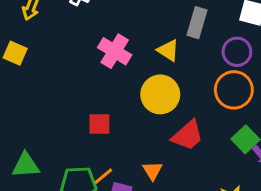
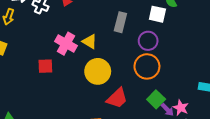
yellow triangle: (168, 50) -> (90, 42), moved
red square: (99, 124) -> (45, 66), moved

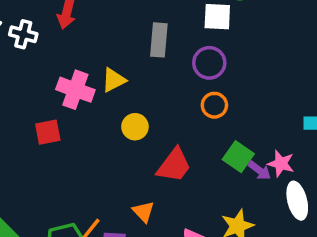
yellow triangle: (90, 42) -> (114, 80), turned -49
orange circle: (147, 66) -> (214, 105), size x0.6
yellow circle: (98, 71) -> (135, 127), size x0.6

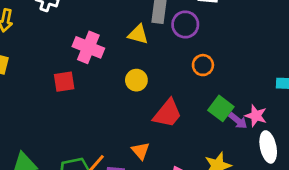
purple circle: (209, 63) -> (185, 24), moved
yellow triangle: (114, 80) -> (138, 34), moved, turned 40

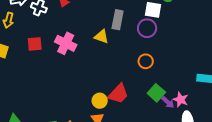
purple circle: (185, 24) -> (147, 28), moved
yellow circle: (136, 80) -> (100, 101), moved
red square: (64, 82) -> (35, 44), moved

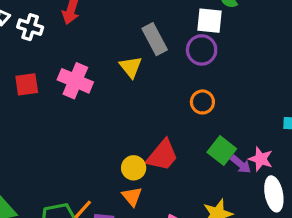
gray rectangle: (118, 20) -> (155, 39), turned -36
yellow triangle: (101, 37) -> (131, 67), turned 35

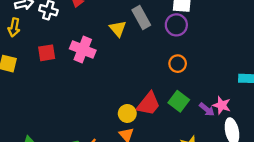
yellow triangle: (131, 67) -> (118, 29), moved
green square: (222, 150) -> (179, 101), moved

